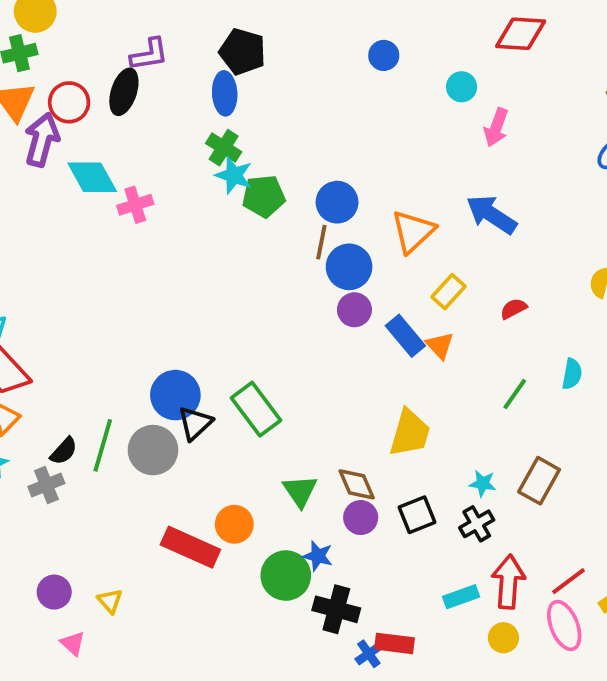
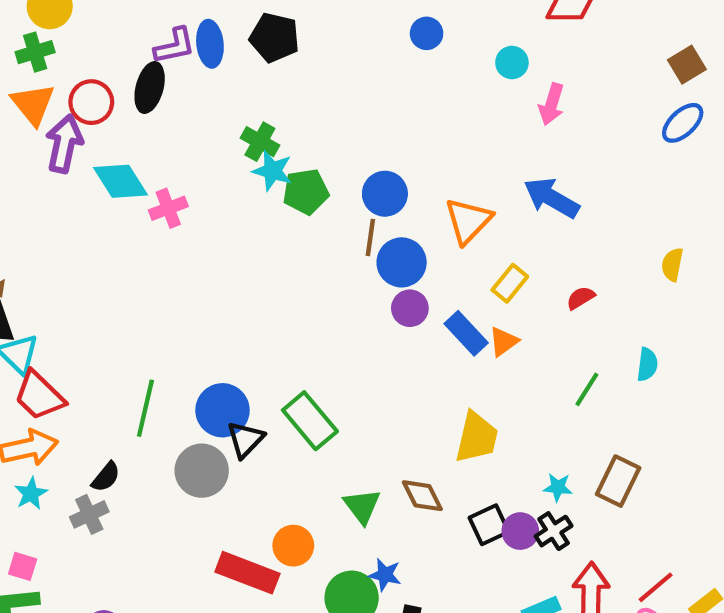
blue ellipse: (225, 93) -> (210, 44), moved
orange triangle: (440, 345) -> (504, 342), turned 40
green line: (103, 445) -> (145, 408), moved
purple circle: (361, 518) -> (520, 531), moved

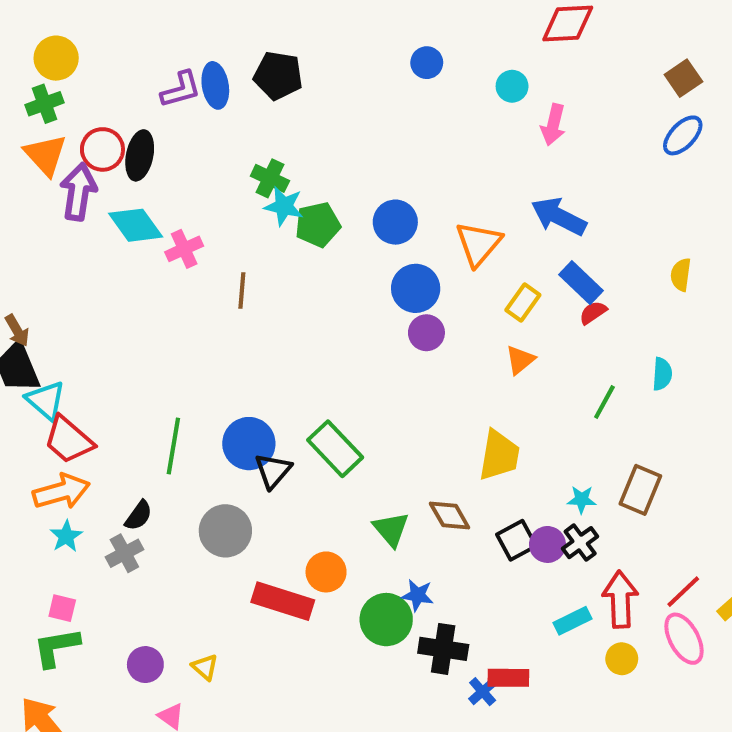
black ellipse: (150, 87) -> (140, 155), moved
brown line: (370, 237) -> (242, 291), moved
blue rectangle: (466, 333) -> (581, 283), moved
gray circle: (202, 471) -> (225, 531), moved

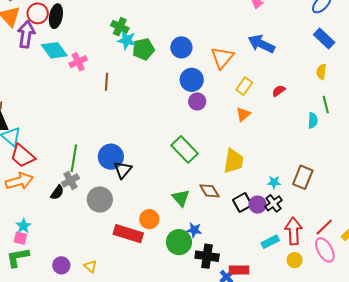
blue rectangle: (581, 283) -> (324, 38), moved
green line: (604, 402) -> (326, 105), moved, turned -42
green rectangle: (335, 449) -> (185, 149), moved
cyan star: (66, 536) -> (23, 226), moved
gray cross: (124, 553) -> (70, 181), moved

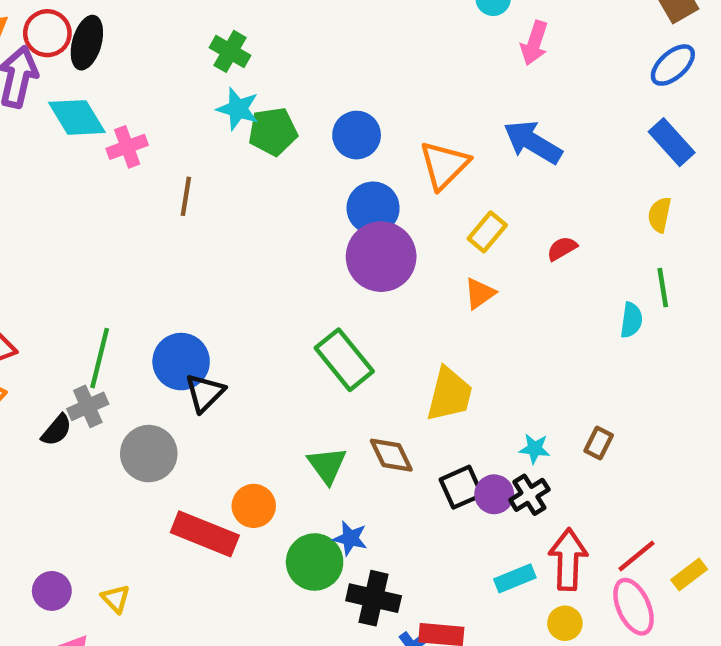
green cross: (120, 27) -> (230, 51), moved
purple circle: (197, 101) -> (381, 257), size x1.8
brown rectangle: (303, 177) -> (599, 443), size x0.6

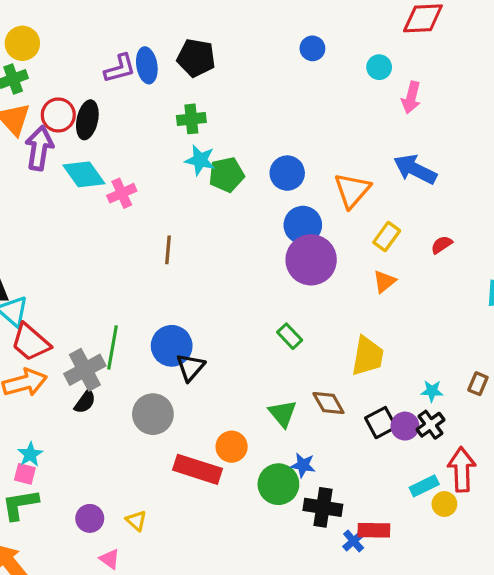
green cross: (230, 51) -> (191, 119), turned -32
brown line: (186, 196) -> (168, 250), moved
green rectangle: (344, 360) -> (290, 336), size x0.6
gray cross: (88, 406) -> (85, 370), moved, size x1.4
yellow circle: (565, 623) -> (444, 504), moved

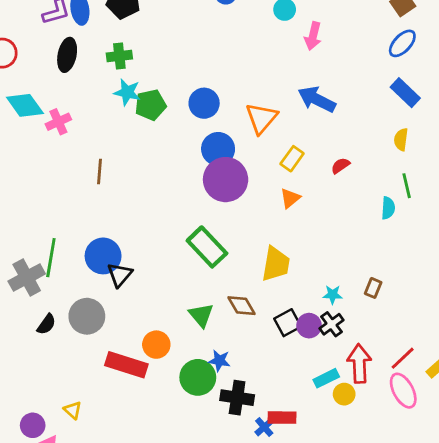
black ellipse: (87, 120) -> (67, 55), moved
green rectangle: (290, 336) -> (207, 247), size x1.8
black semicircle: (85, 402) -> (46, 324), moved
purple circle: (90, 518) -> (33, 425), moved

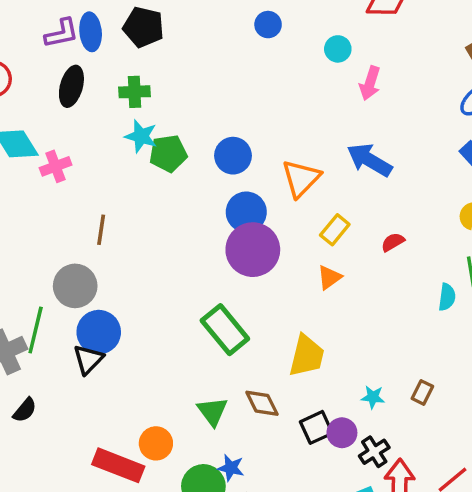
black triangle: (120, 275) -> (88, 359), moved
gray circle: (87, 316) -> (75, 286), moved
black cross: (332, 324) -> (374, 452), moved

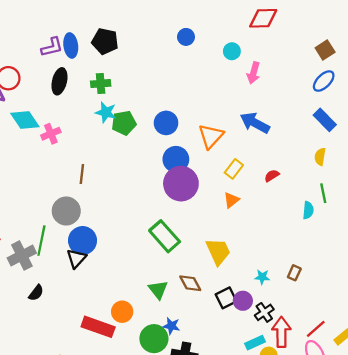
yellow trapezoid: (307, 356) -> (218, 251), turned -36

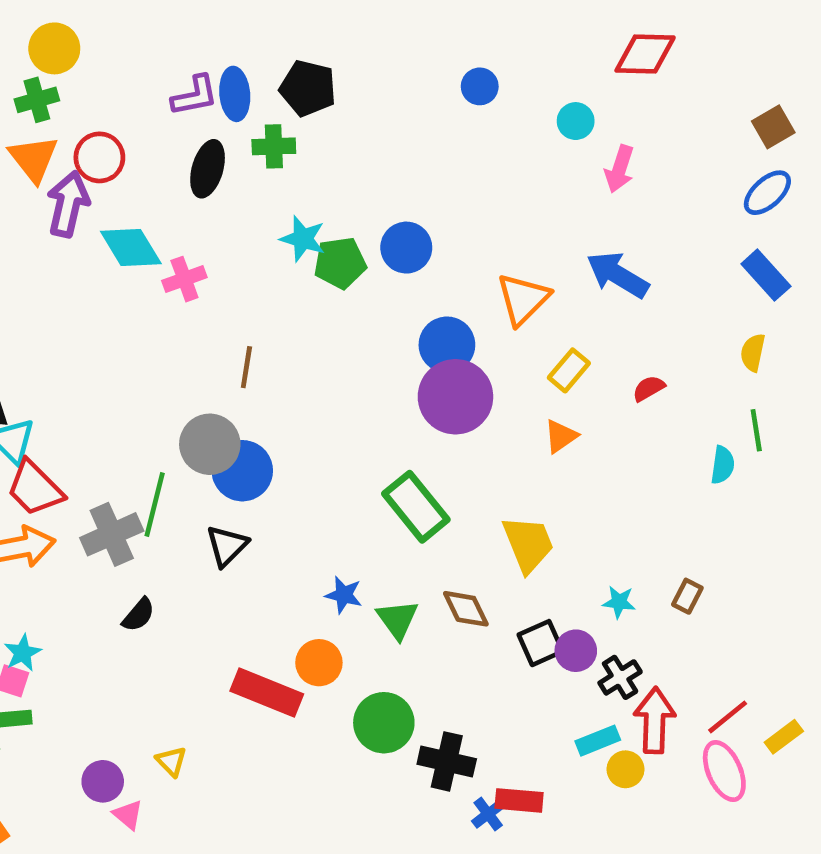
green cross: (101, 84) -> (274, 146), moved
blue circle: (166, 123) -> (406, 248), moved
blue circle: (83, 241) -> (242, 471), moved
blue star: (171, 326) -> (344, 595), moved

